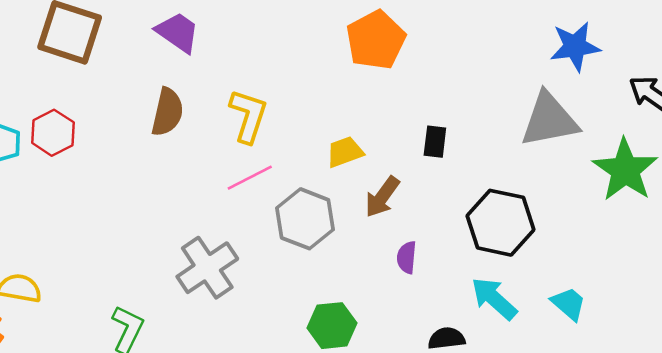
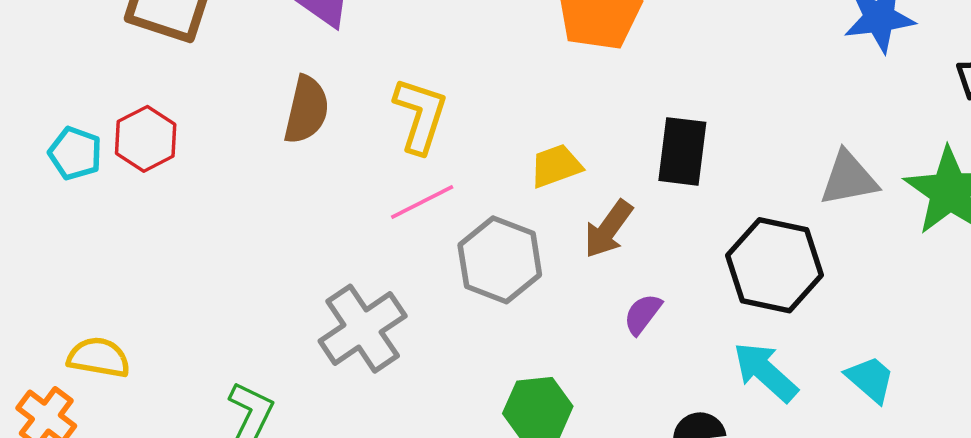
gray triangle: (549, 120) -> (849, 179), moved, size x0.7
black rectangle: (435, 142) -> (682, 151), size x1.5
purple semicircle: (407, 257) -> (643, 314), turned 32

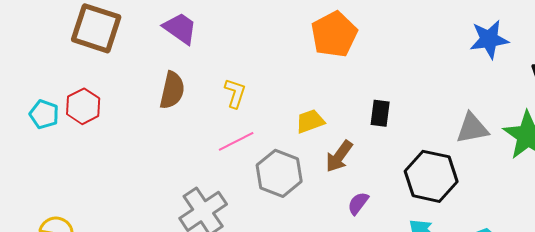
yellow L-shape: (420, 115) -> (235, 93), size x0.7
black rectangle: (682, 151) -> (380, 113), size x0.7

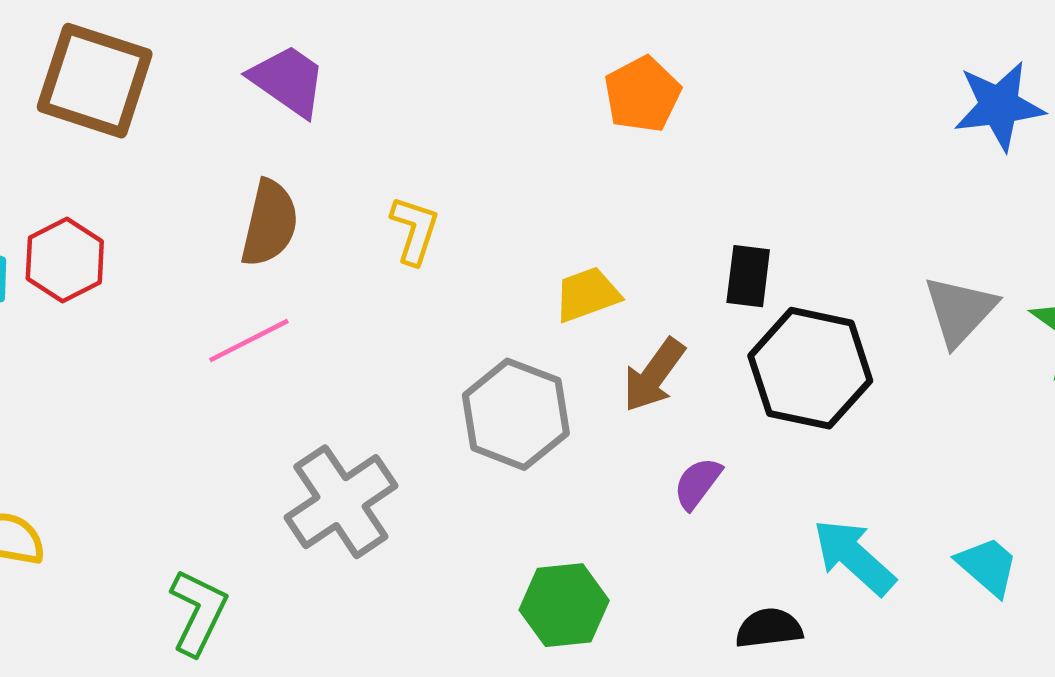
orange pentagon: (334, 34) -> (642, 94), size x0.7
gray triangle: (472, 128) -> (960, 311), turned -36
pink line: (236, 141) -> (249, 341), moved
black hexagon: (431, 176) -> (810, 368), moved

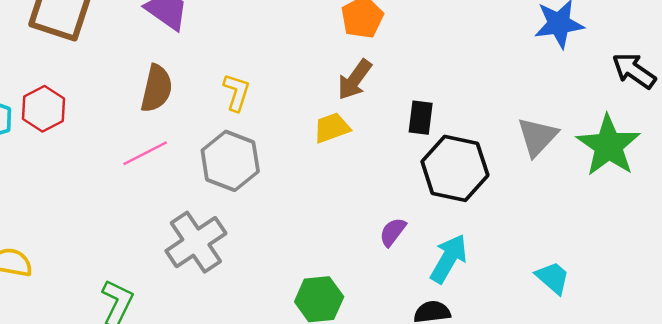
brown arrow: (654, 375) -> (355, 80), moved
gray hexagon: (516, 414) -> (230, 161), moved
cyan arrow: (854, 557) -> (449, 259), moved, turned 78

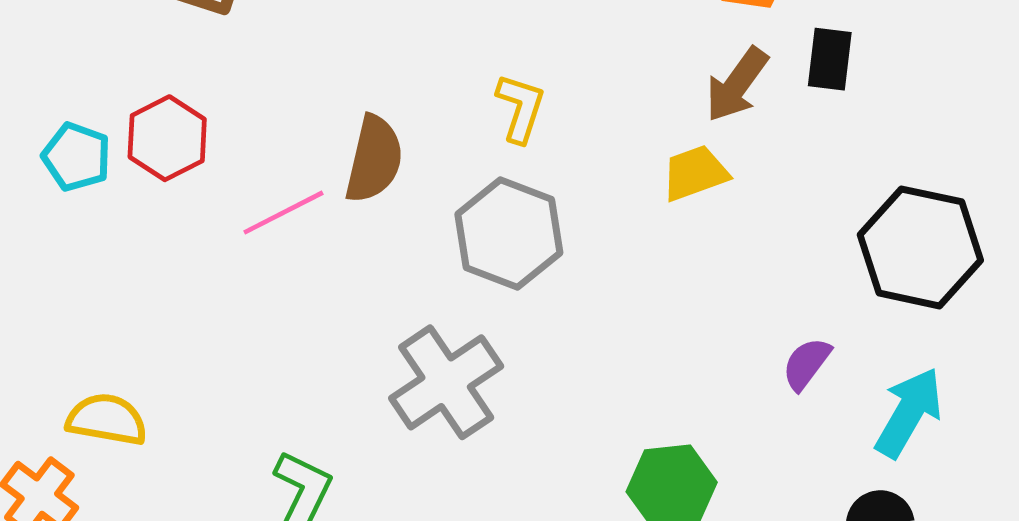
brown semicircle: (157, 88) -> (374, 159), moved
black rectangle: (421, 118) -> (830, 59), moved
pink line: (145, 153) -> (283, 213), moved

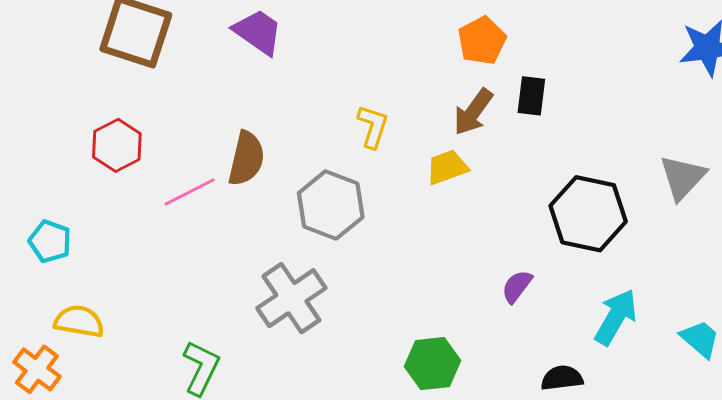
yellow L-shape: (521, 108) -> (373, 126), moved
cyan pentagon: (77, 157) -> (50, 241), moved
cyan arrow: (909, 413) -> (616, 317), moved

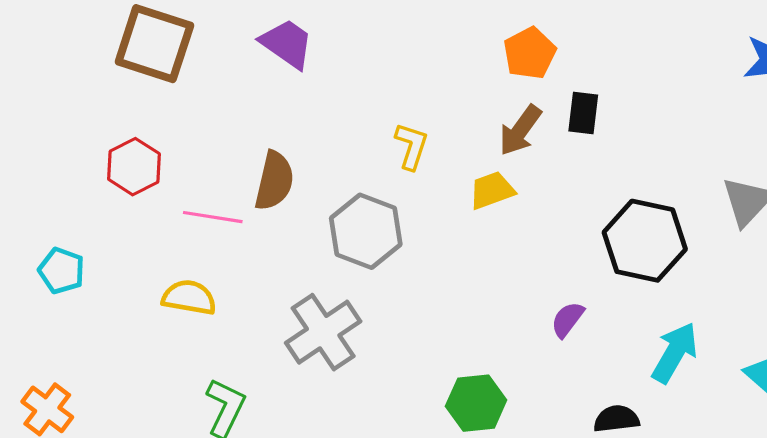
pink line: (190, 192) -> (213, 217), turned 36
yellow semicircle: (79, 321) -> (189, 297), moved

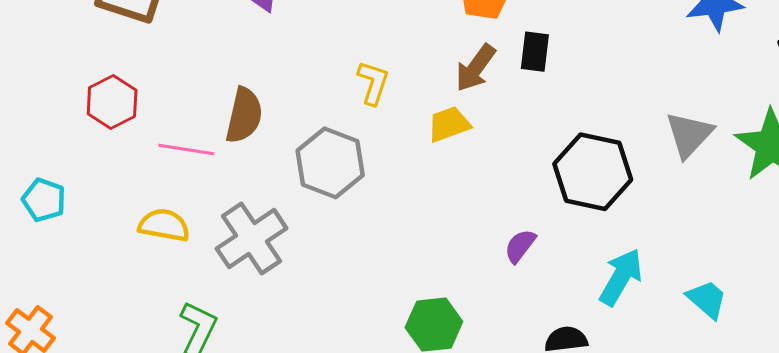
gray cross: (323, 332) -> (252, 239), moved

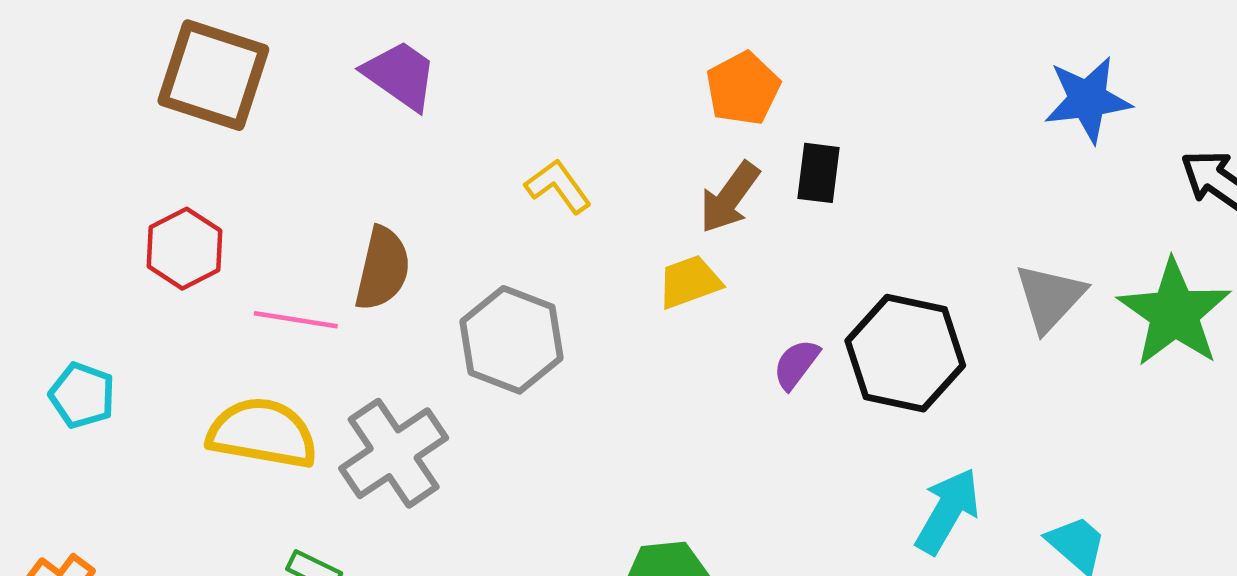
yellow L-shape: (373, 83) -> (558, 186), moved, turned -54
yellow semicircle: (164, 225) -> (262, 433), size x1.4
purple semicircle: (520, 246) -> (796, 364), moved

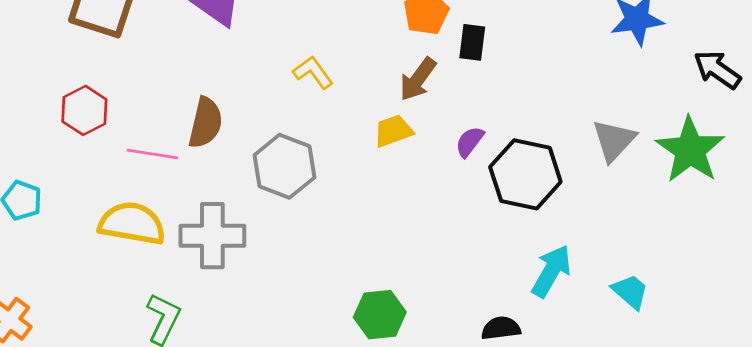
black rectangle: (818, 173) -> (472, 42), moved
purple semicircle: (796, 364) -> (470, 142), moved
gray cross: (394, 453) -> (212, 236), turned 34

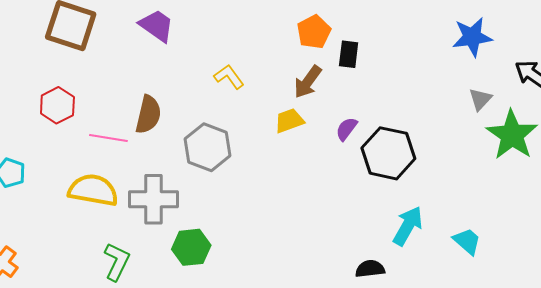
gray triangle: (614, 140) -> (480, 99), moved, size x0.7
green hexagon: (380, 315) -> (191, 247), moved

